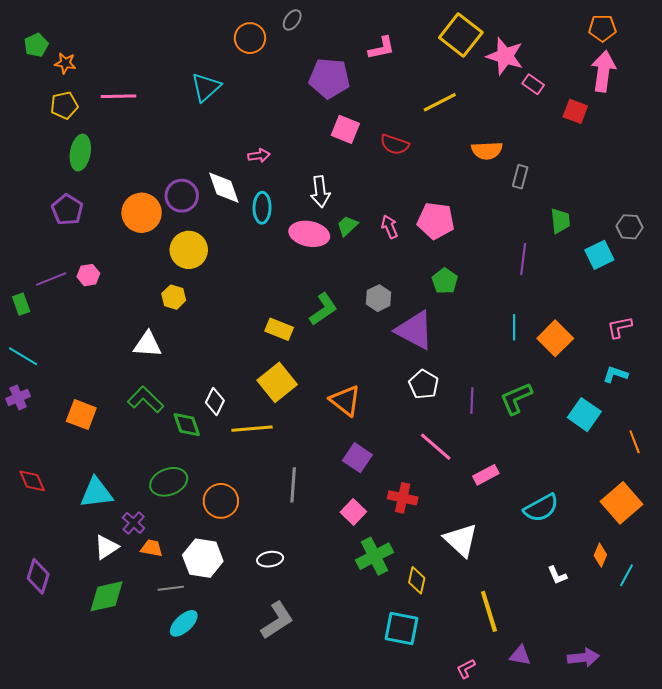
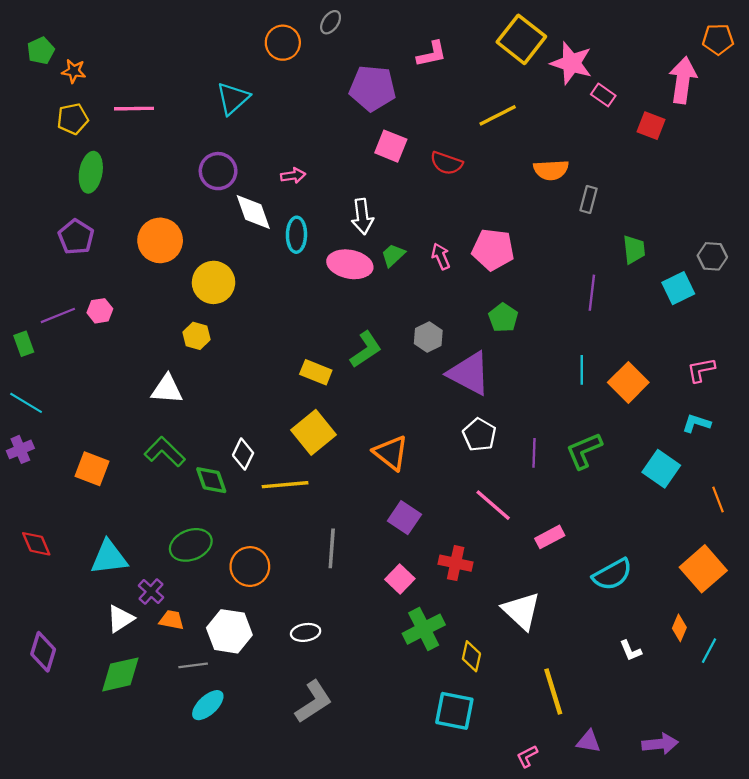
orange pentagon: (602, 28) -> (718, 39), moved
purple circle: (182, 196) -> (218, 171), moved

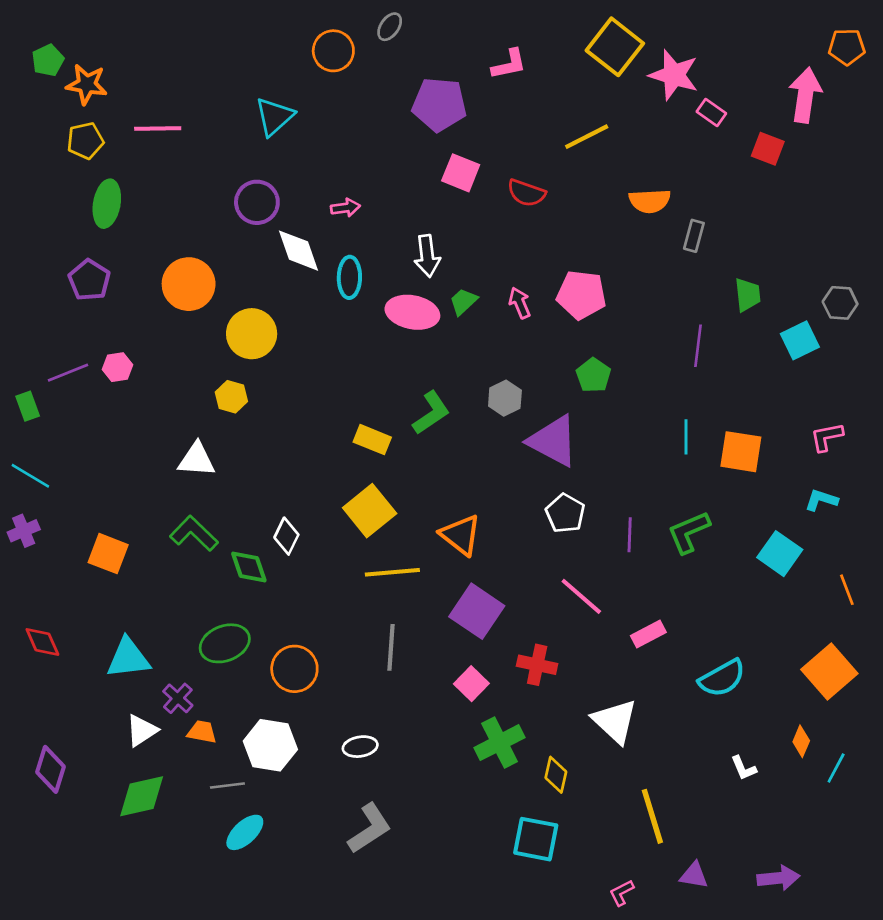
orange star: (74, 71) -> (87, 84), size x1.4
orange square: (628, 382) -> (741, 452), turned -36
yellow line: (285, 485) -> (392, 572), moved
purple square: (404, 518) -> (477, 611), size x1.4

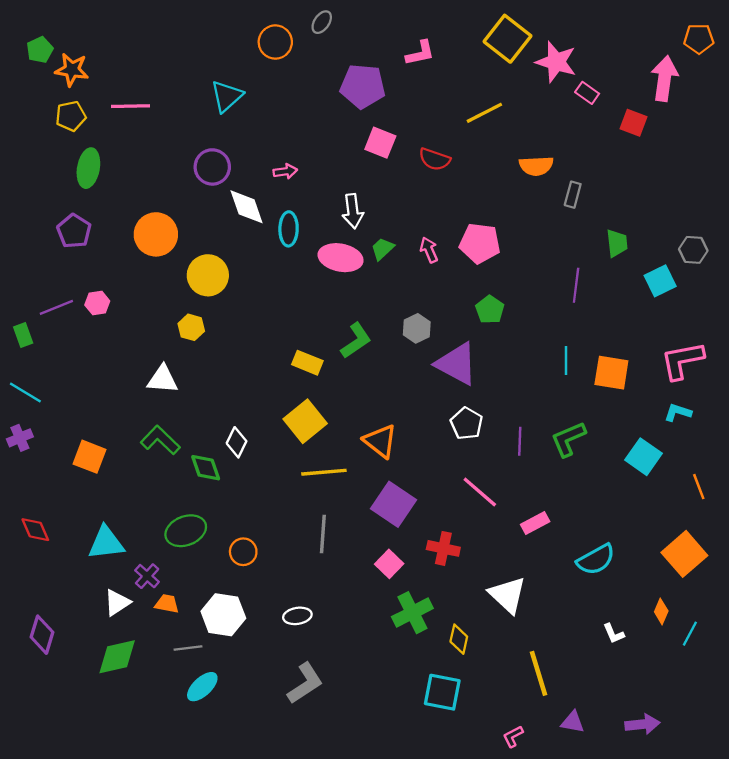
pink L-shape: (827, 437) -> (682, 360), size x1.6
orange circle: (294, 669) -> (243, 552), size x0.7

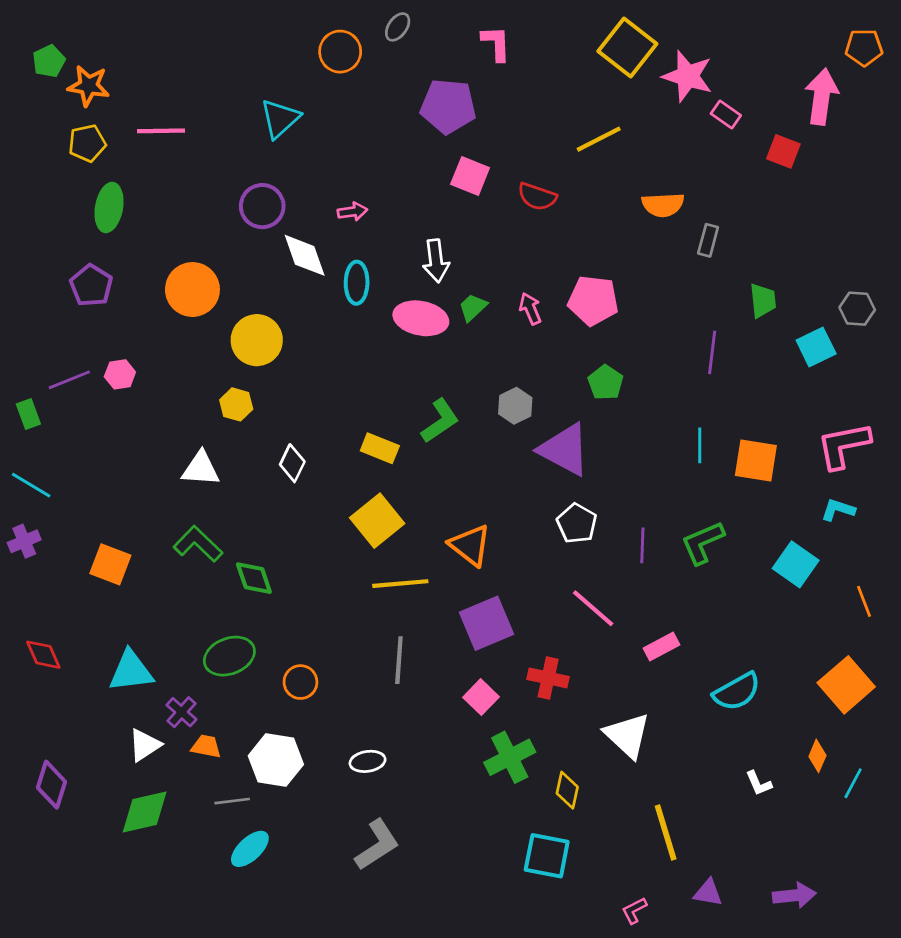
pink L-shape: (420, 53) -> (496, 43), moved, turned -80
white diamond: (237, 442) -> (292, 463), moved
purple square: (394, 504) -> (486, 623), turned 33

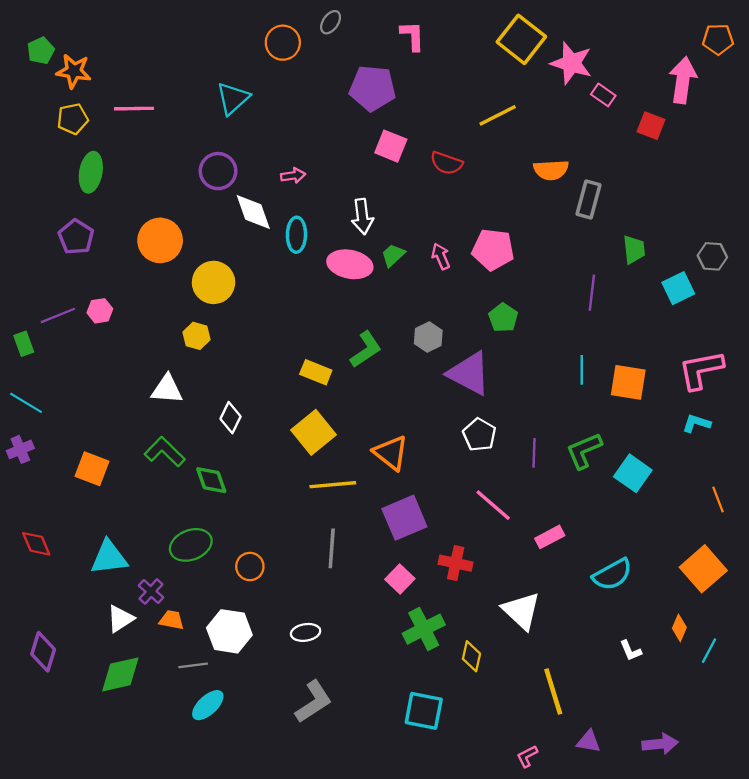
gray rectangle: (708, 240) -> (588, 199), size x1.4
white diamond: (292, 463) -> (231, 418), moved
cyan square: (796, 564) -> (633, 473), moved
cyan square: (547, 856) -> (424, 711), moved

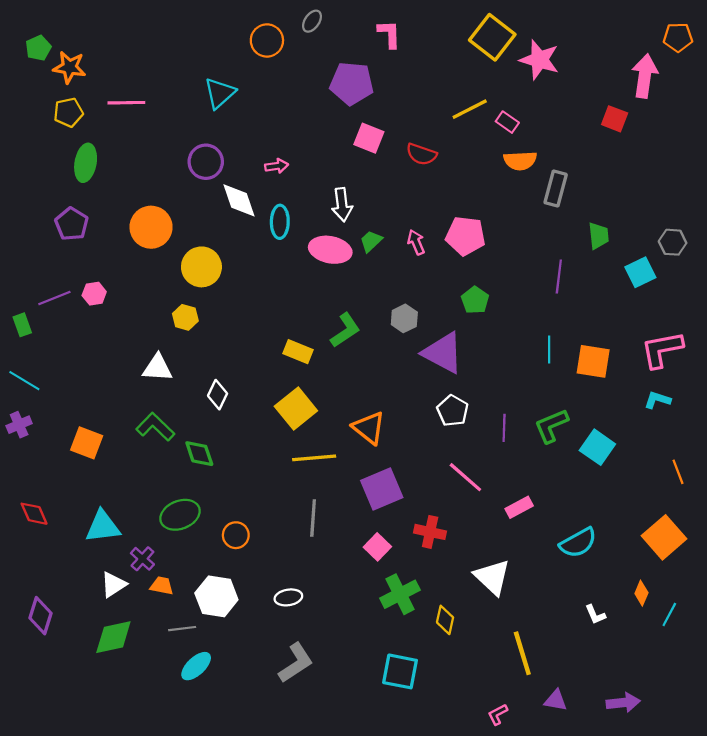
pink rectangle: (603, 95) -> (507, 122), moved

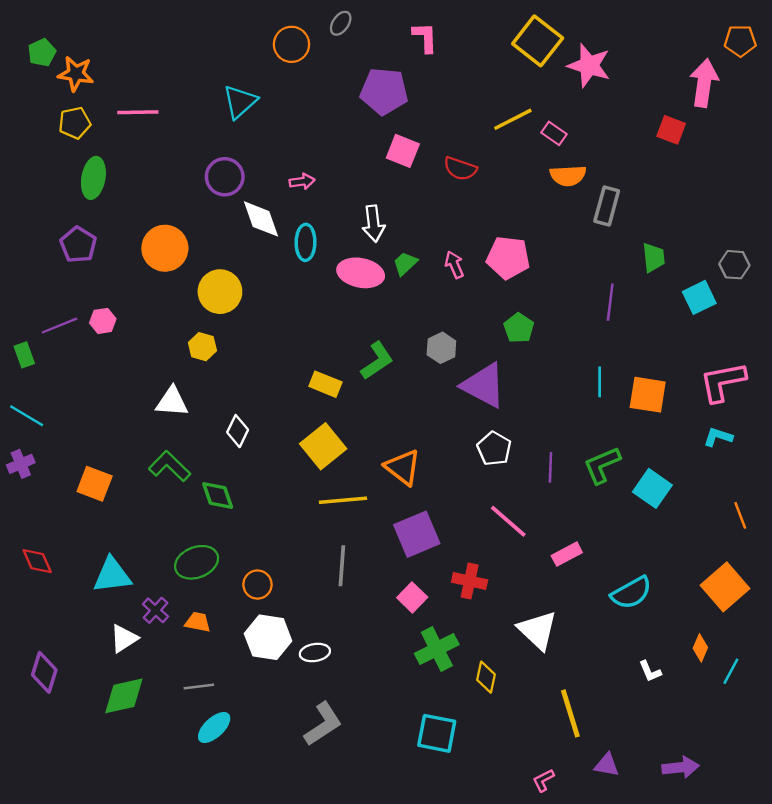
orange trapezoid: (162, 586) -> (198, 622), moved
white hexagon: (216, 596) -> (268, 637), moved

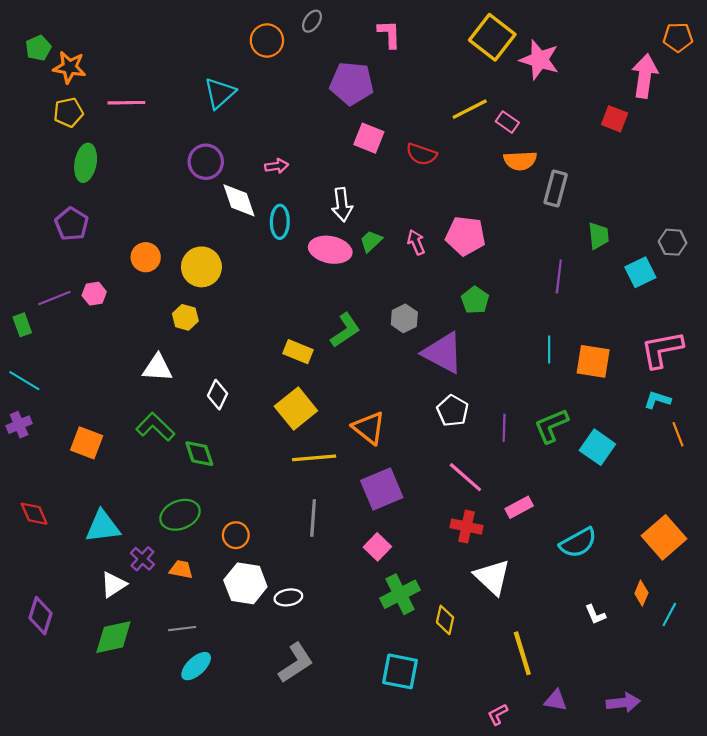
orange circle: (165, 248) -> (146, 257), moved, size x0.7
orange line: (740, 515) -> (678, 434), moved
red cross: (470, 581) -> (467, 527), moved

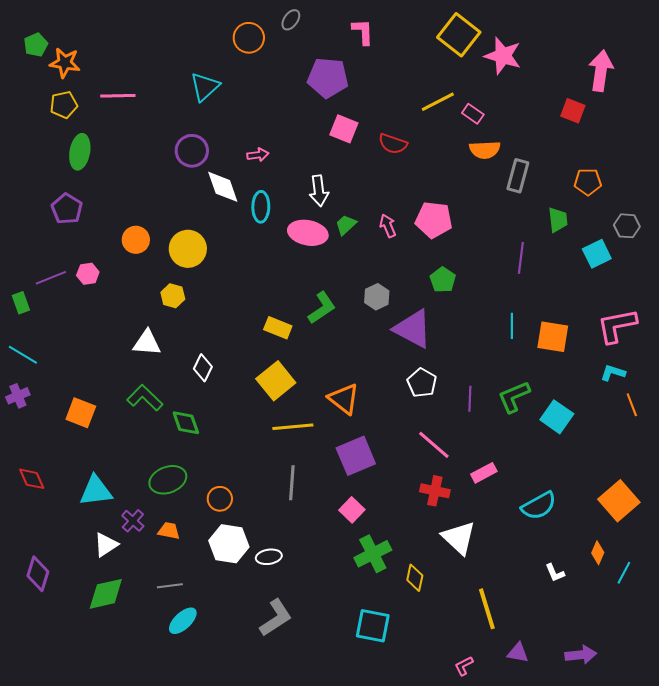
orange pentagon: (678, 37) -> (588, 182), moved

